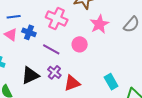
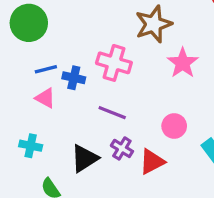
blue cross: (29, 32) -> (74, 78), moved
pink circle: (80, 44) -> (174, 126), moved

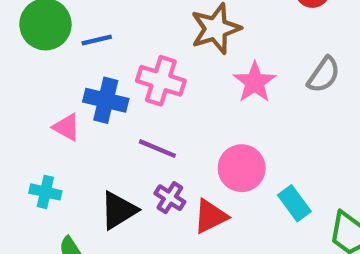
blue line: (46, 69) -> (97, 40), moved
blue cross: (74, 78) -> (106, 100), size x1.4
pink circle: (174, 126) -> (242, 168), size x1.4

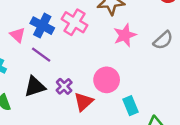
purple line: (157, 149) -> (41, 55), moved
red triangle: (210, 216) -> (84, 102), turned -30

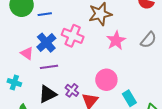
blue cross: (42, 26) -> (46, 43), turned 30
purple line: (41, 55) -> (49, 67), turned -36

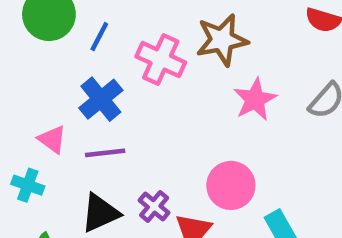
blue line: (45, 14) -> (99, 37), turned -56
pink cross: (73, 36) -> (161, 59), moved
pink triangle: (27, 53) -> (52, 139), moved

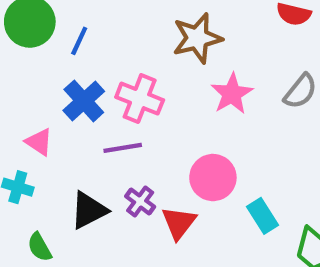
pink cross: (161, 59) -> (140, 99), moved
purple line: (105, 153) -> (123, 148), moved

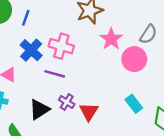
purple line: (123, 148) -> (55, 74), turned 30
pink circle: (213, 178) -> (134, 59), moved

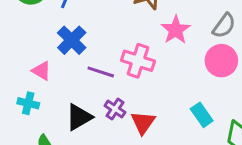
pink cross: (61, 46) -> (138, 61), moved
pink circle: (134, 59) -> (221, 61), moved

